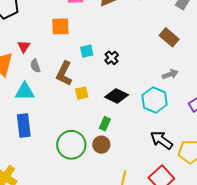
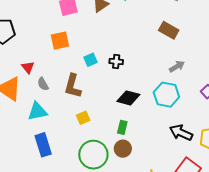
black cross: (112, 58) -> (116, 61), turned -32
yellow square: (82, 93) -> (83, 118), moved

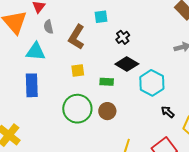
black cross: (116, 61) -> (123, 37), moved, turned 32
cyan hexagon: (166, 95) -> (152, 83), moved
green rectangle: (122, 127) -> (107, 82), moved, turned 64
black arrow: (181, 133) -> (168, 112), size x0.6

